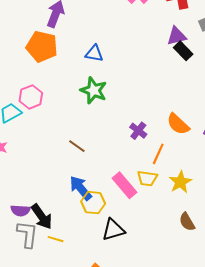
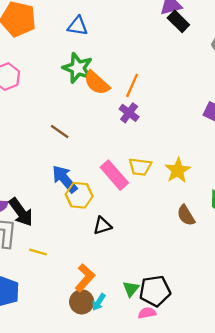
orange semicircle: (178, 124) -> (97, 83), moved
orange line: (158, 154) -> (132, 85), moved
black triangle: (113, 230) -> (102, 226), size x0.7
yellow line: (56, 239) -> (38, 252), moved

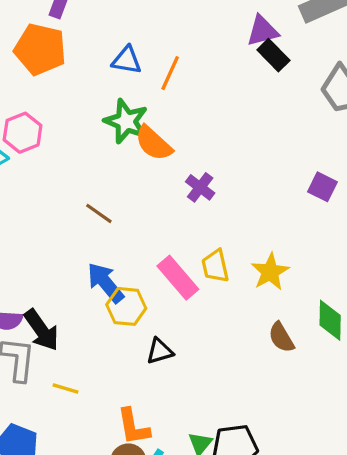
orange line: (132, 85) -> (170, 73), moved
yellow trapezoid: (140, 167) -> (215, 266), turned 70
orange L-shape: (85, 278) -> (133, 427), turned 128

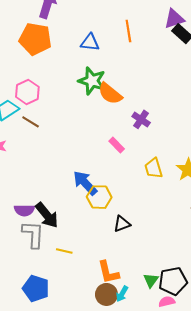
orange line: (170, 73) -> (128, 31), moved, turned -30
brown line: (99, 213) -> (31, 122), moved
pink rectangle: (178, 278) -> (117, 145), moved, size x0.6

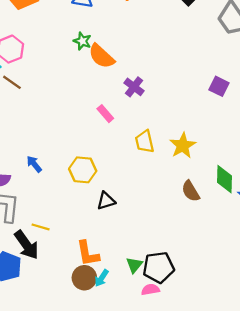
green star: (92, 81) -> (82, 41), size x0.6
blue arrow: (85, 183) -> (34, 164), moved, size x0.6
black arrow: (47, 215) -> (26, 245), moved

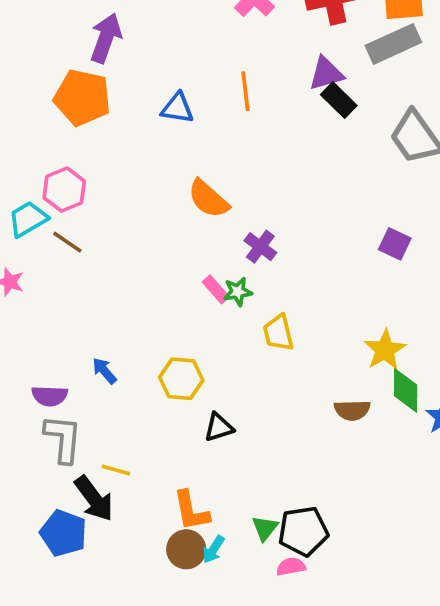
green star: (82, 41) -> (238, 292), moved, turned -30
yellow star: (183, 146) -> (385, 350), moved
brown semicircle: (191, 191) -> (352, 410), turned -60

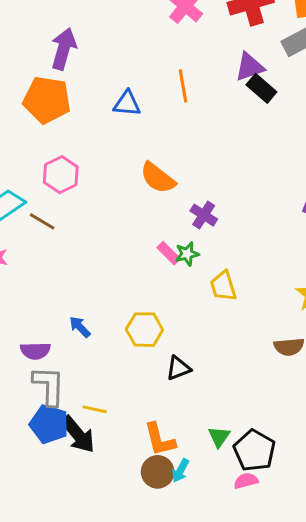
pink hexagon: (64, 190) -> (61, 175), moved
green triangle: (265, 528) -> (219, 437), moved
black pentagon: (303, 531) -> (254, 451), turned -30
blue pentagon: (63, 533) -> (49, 424), moved

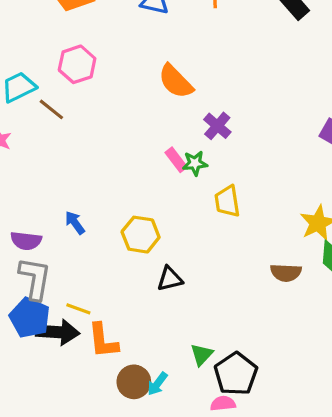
black arrow: (78, 434) -> (58, 332), turned -54
orange L-shape: (160, 439) -> (103, 341), moved

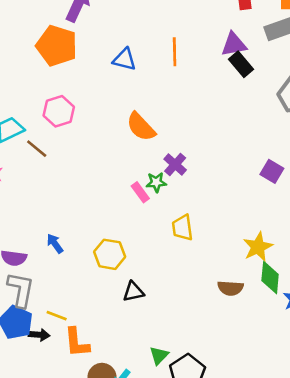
green star: (195, 163) -> (156, 182), moved
black arrow: (58, 332) -> (39, 335), size x0.6

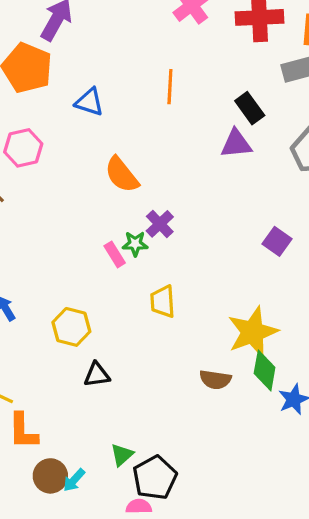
purple triangle: (234, 44) -> (236, 144), moved
blue triangle: (125, 59) -> (89, 102), moved
yellow star: (258, 247) -> (253, 332), size x1.4

